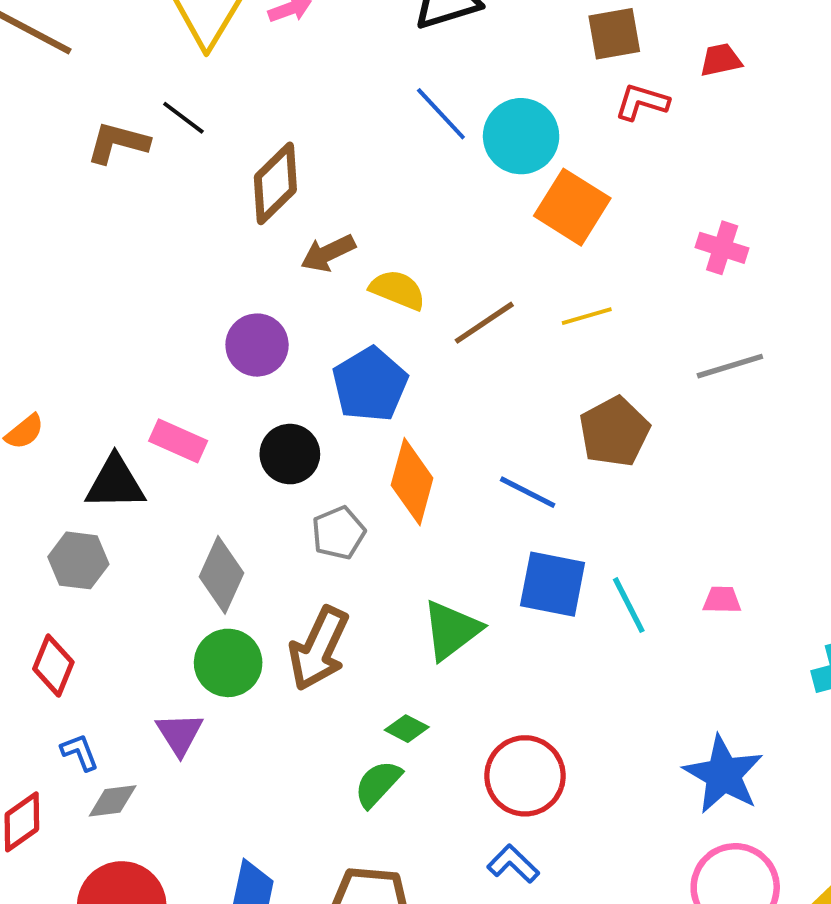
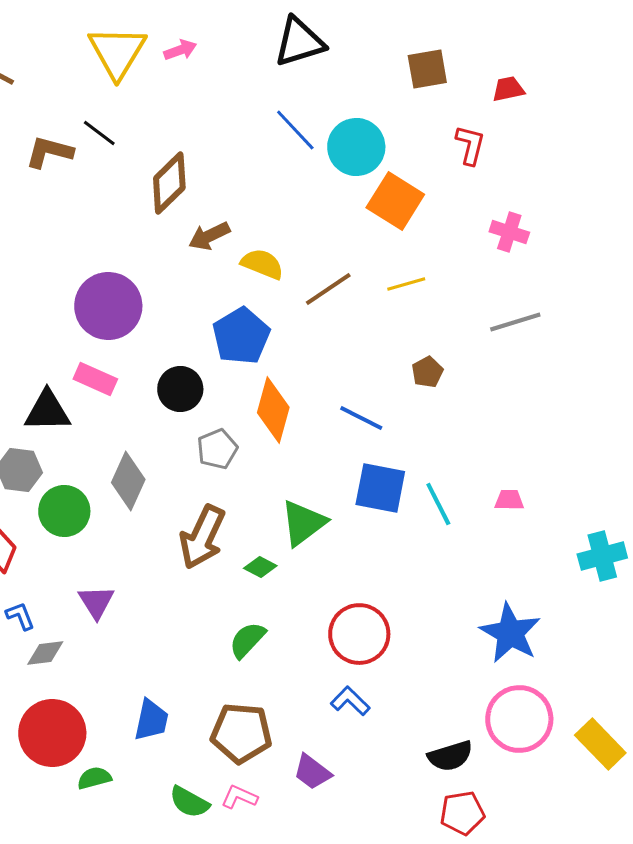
red L-shape: (642, 102) -> (470, 145), moved, turned 87
purple circle: (257, 345) -> (108, 306), moved, size x1.4
brown pentagon: (614, 432) -> (427, 372), size x0.6
green circle: (228, 663) -> (64, 511), moved
green diamond: (407, 729) -> (260, 567), moved

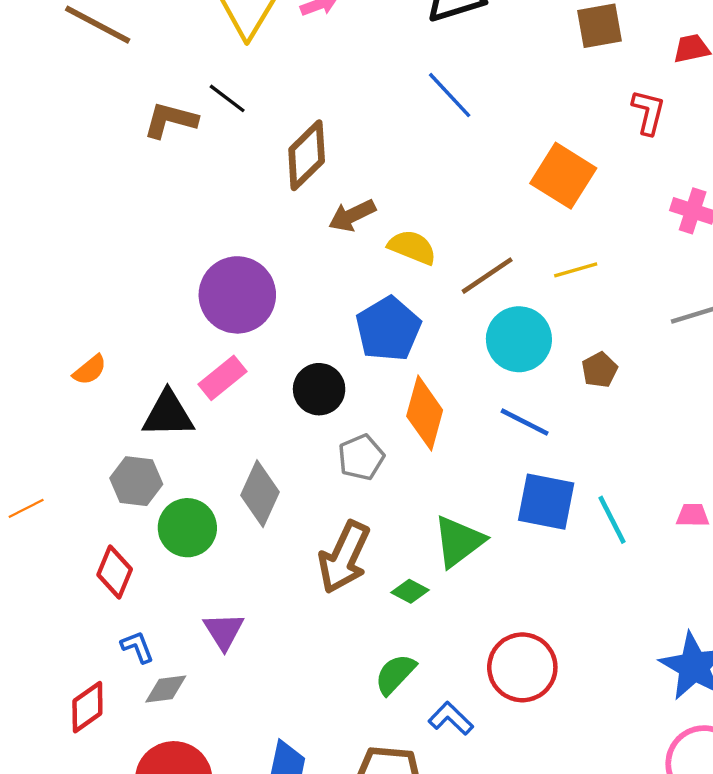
cyan circle: (356, 147) -> (519, 339), moved
pink rectangle: (95, 379) -> (223, 378), turned -63
blue L-shape: (350, 701) -> (451, 718), moved

